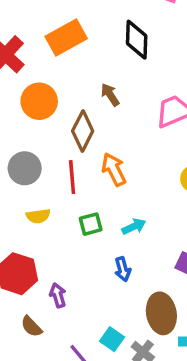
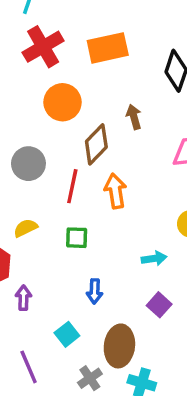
yellow semicircle: (38, 216) -> (26, 228), moved, turned 145
cyan arrow: (134, 227) -> (154, 258), moved
cyan square: (112, 339) -> (67, 334), moved

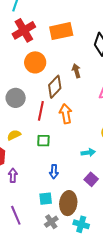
cyan square: (67, 334) -> (46, 199), moved, turned 32

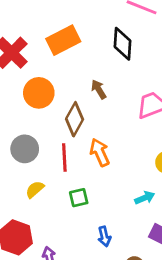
yellow semicircle: (14, 135) -> (35, 189), moved

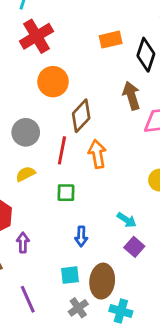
orange rectangle: (63, 40) -> (111, 40), moved, size x0.7
brown arrow: (99, 89) -> (131, 96), moved, size x1.4
cyan arrow: (145, 198) -> (127, 220), moved, turned 42

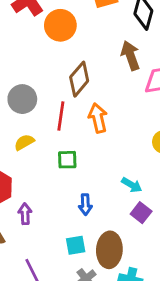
orange circle: (53, 82) -> (60, 25), moved

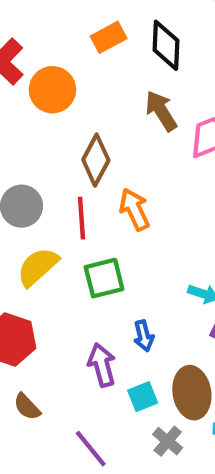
yellow semicircle: (24, 142) -> (38, 267), size x1.5
green square: (67, 160) -> (104, 278), size x1.4
purple arrow: (25, 214) -> (102, 365), moved, size x1.4

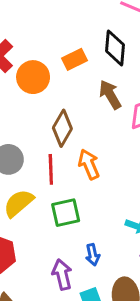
orange rectangle: (109, 37) -> (75, 59), moved

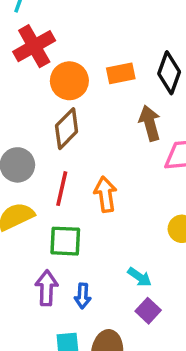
brown diamond: (62, 128) -> (67, 129), moved
purple arrow: (62, 275) -> (46, 288), moved

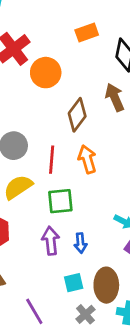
orange rectangle: (121, 73) -> (87, 32), moved
brown diamond: (67, 129) -> (77, 115), moved

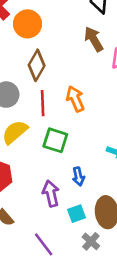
brown diamond: (77, 115) -> (37, 65), moved
green square: (60, 201) -> (55, 140), turned 30
purple arrow: (51, 241) -> (51, 194), moved

